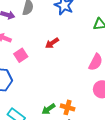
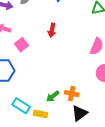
red arrow: (52, 43) -> (52, 30), turned -40

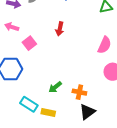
green arrow: (53, 96) -> (55, 87), moved

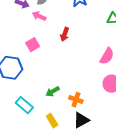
pink arrow: (12, 27) -> (39, 16), moved
yellow rectangle: (48, 112) -> (52, 121), moved, turned 40

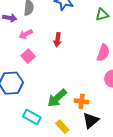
pink arrow: (39, 16) -> (26, 34), moved, turned -40
green arrow: (53, 92) -> (57, 98), size x1.5

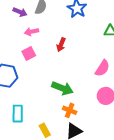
green arrow: (57, 98) -> (62, 88), moved, turned -130
cyan rectangle: (32, 117) -> (18, 114), turned 48

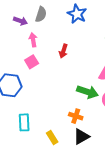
pink arrow: (32, 32) -> (33, 40), turned 96
green arrow: (62, 88) -> (88, 92), moved

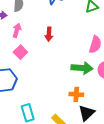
pink arrow: (33, 40) -> (17, 30), turned 40

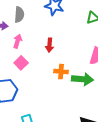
orange cross: (76, 94) -> (61, 72), moved

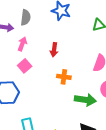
green arrow: (83, 79) -> (85, 100), moved

